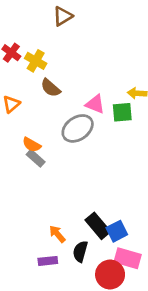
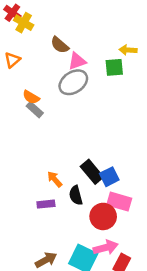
yellow cross: (36, 61) -> (24, 23), moved
brown semicircle: (51, 88) -> (60, 45), moved
pink triangle: (95, 104) -> (77, 61), moved, turned -42
black semicircle: (80, 252) -> (76, 195), turned -30

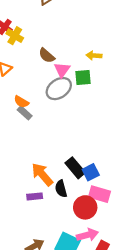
yellow arrow: (128, 50) -> (94, 56), moved
pink triangle: (77, 61) -> (62, 70), turned -35
green square: (114, 67) -> (83, 78), moved
orange arrow: (55, 179) -> (42, 174), size x1.6

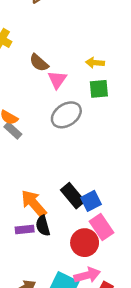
green square: (83, 78) -> (99, 89), moved
gray ellipse: (59, 89) -> (66, 115), moved
black semicircle: (61, 189) -> (43, 226), moved
pink rectangle: (99, 194) -> (102, 227), turned 40

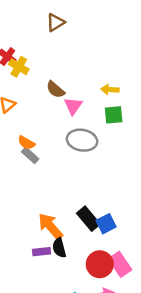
gray ellipse: (66, 115) -> (82, 140), turned 44
pink rectangle: (102, 227) -> (120, 264), moved

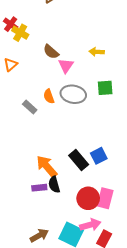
green square: (114, 115) -> (105, 88), moved
orange semicircle: (26, 143) -> (49, 96), moved, turned 40
blue square: (106, 224) -> (99, 156), moved
pink rectangle: (120, 264) -> (105, 198), turned 48

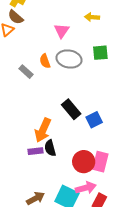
brown semicircle: (51, 52) -> (16, 17), moved
black rectangle: (79, 160) -> (71, 109), moved
orange arrow: (47, 166) -> (43, 130), turned -115

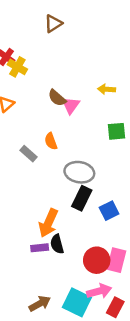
brown semicircle: (16, 17) -> (57, 98), moved
gray ellipse: (69, 59) -> (79, 172), moved
black rectangle: (71, 109) -> (82, 198), turned 66

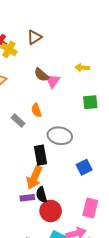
brown triangle: (53, 24) -> (34, 37), moved
black rectangle: (82, 198) -> (40, 155), moved, turned -36
red circle: (97, 260) -> (51, 211), moved

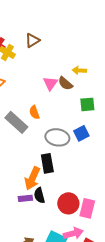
brown semicircle: (41, 75) -> (65, 83), moved
gray rectangle: (18, 121) -> (16, 122), size x1.6
black rectangle: (40, 155) -> (47, 163), moved
blue square: (84, 167) -> (81, 133), moved
red circle: (51, 211) -> (68, 203), moved

